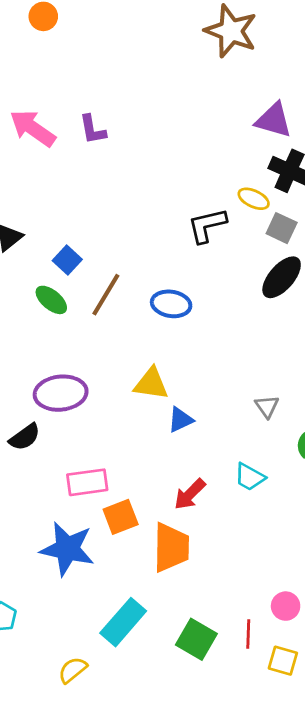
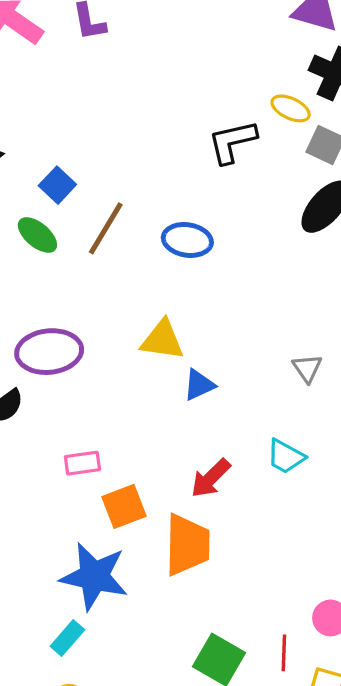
pink rectangle: (87, 482) -> (82, 463), size x0.7
blue star: (67, 549) -> (94, 576), moved
cyan rectangle: (123, 622) -> (67, 638), moved, size x0.6

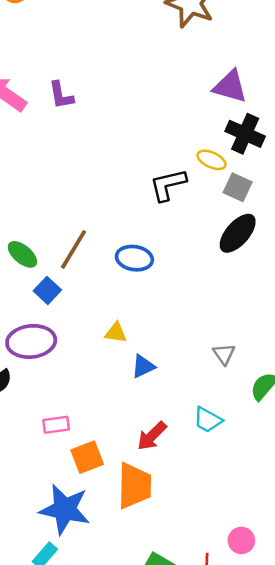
blue square: (57, 185) -> (47, 290), moved
yellow triangle: (162, 340) -> (116, 333), size x0.7

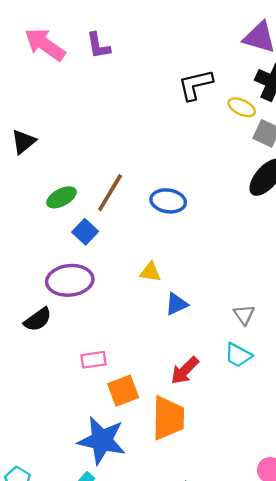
black L-shape: (168, 185) -> (195, 85), moved
green ellipse: (22, 254) -> (61, 197), turned -68
gray triangle: (224, 354) -> (244, 315), moved

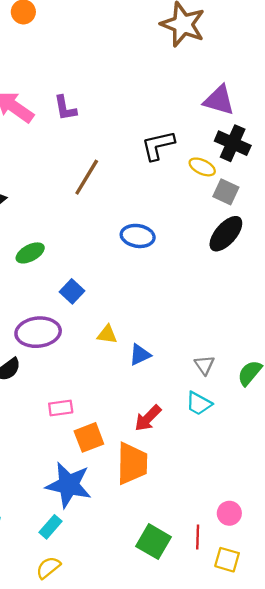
brown line: (110, 193) -> (87, 177), moved
blue ellipse: (168, 201) -> (138, 236), moved
blue square: (85, 232) -> (72, 291), moved
yellow triangle: (150, 272) -> (107, 334), moved

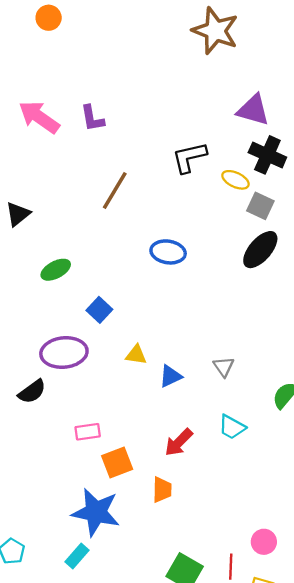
gray triangle: (204, 365) -> (224, 367), moved
orange trapezoid: (132, 463) -> (162, 490), size x0.6

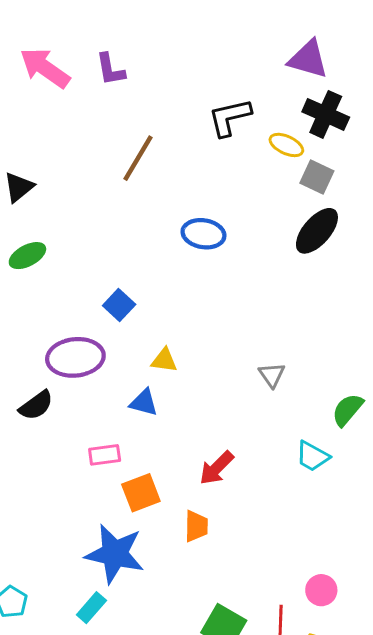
green ellipse: (56, 270) -> (27, 256), moved
blue triangle: (170, 376) -> (144, 402), moved, turned 40
cyan trapezoid: (232, 427) -> (313, 456), moved

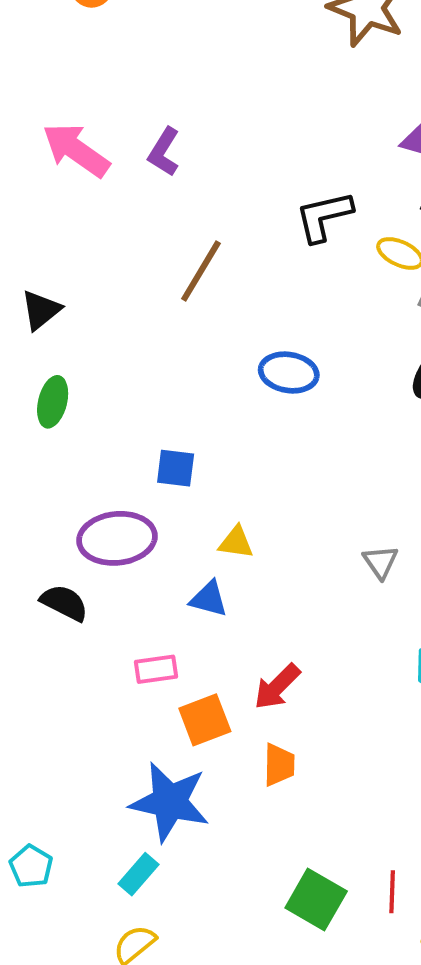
purple L-shape: (110, 69) -> (164, 152), turned 42
green ellipse: (27, 256) -> (53, 402), turned -48
blue square: (119, 305) -> (176, 468), turned -36
black semicircle: (36, 405) -> (64, 603), turned -117
red arrow: (217, 468) -> (277, 687), moved

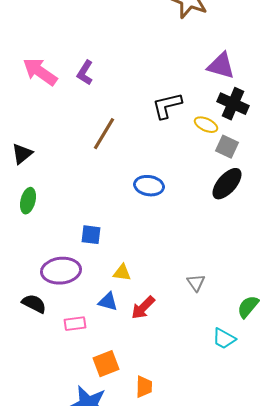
pink rectangle: (156, 669) -> (75, 324), moved
red arrow: (277, 687) -> (143, 308), moved

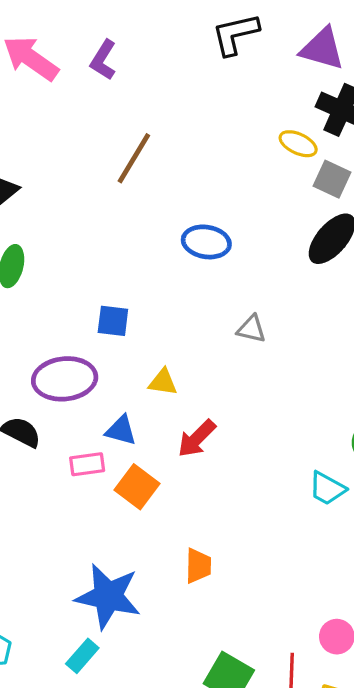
black L-shape: (167, 106) -> (235, 34), moved
gray triangle: (196, 283) -> (251, 329), moved, turned -42
blue triangle: (108, 302) -> (121, 430), moved
orange square: (106, 364) -> (137, 487), moved, turned -32

